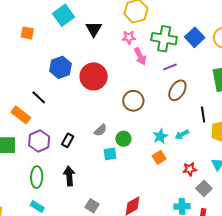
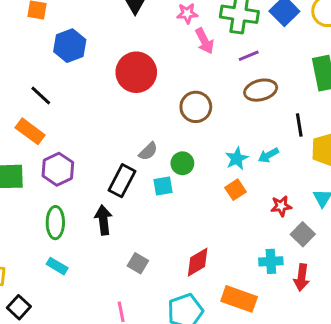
blue hexagon: (61, 67) -> (70, 46), moved
brown ellipse: (177, 90) -> (261, 90), turned 45
black line: (39, 97) -> (41, 95), moved
black rectangle: (68, 140) -> (122, 181), moved, size x1.5

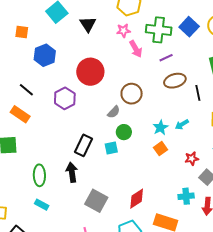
black line: (299, 125) -> (198, 93), moved
gray semicircle: (148, 151) -> (114, 112), moved
purple hexagon: (58, 169) -> (65, 98), moved
gray square: (138, 263) -> (96, 201), size x1.6

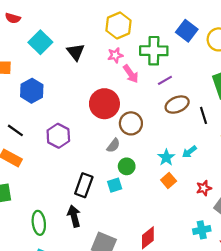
blue square: (189, 27) -> (187, 31), moved
red circle: (90, 72) -> (104, 104), moved

